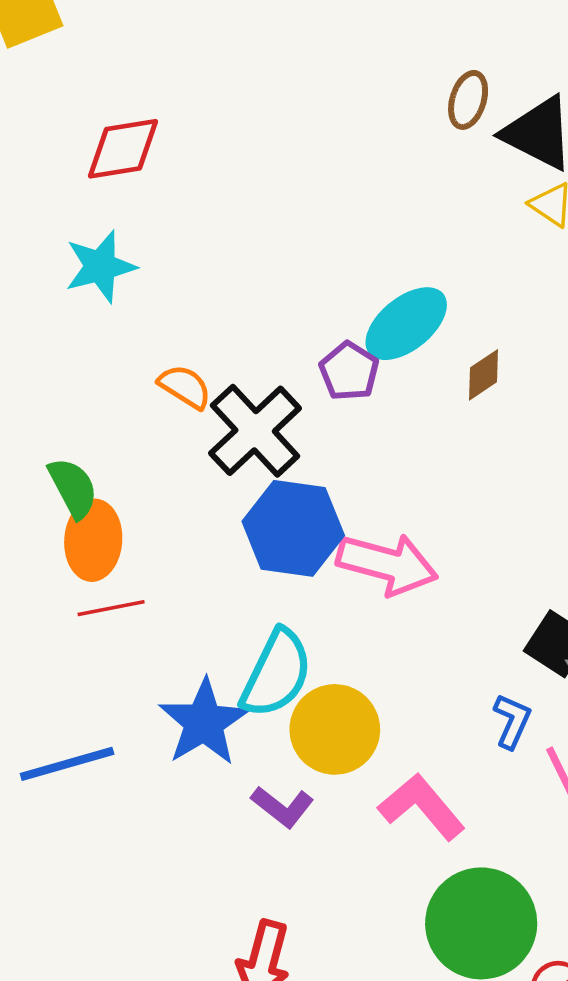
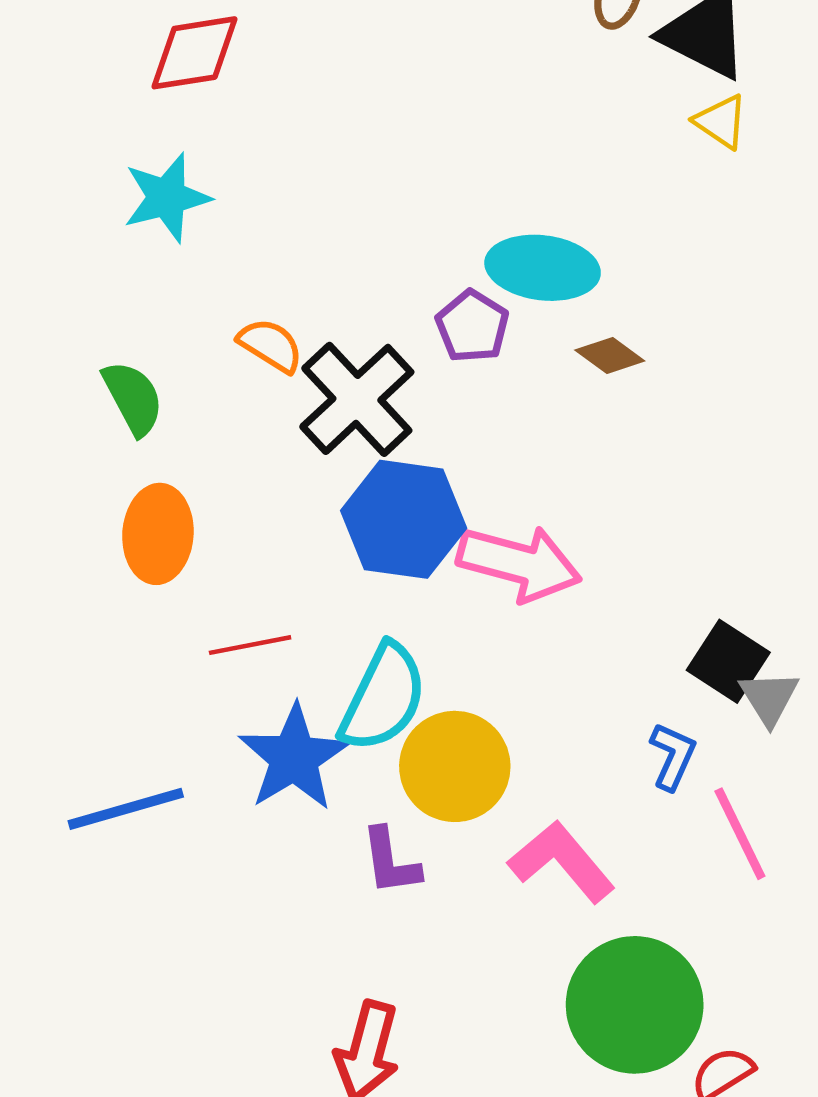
cyan ellipse: (406, 324) -> (543, 268), turned 46
brown diamond: (484, 375) -> (610, 356), moved, turned 70
green semicircle: (73, 488) -> (133, 398), moved
red line: (111, 608) -> (250, 645), moved
purple L-shape: (282, 807) -> (390, 862), turned 44

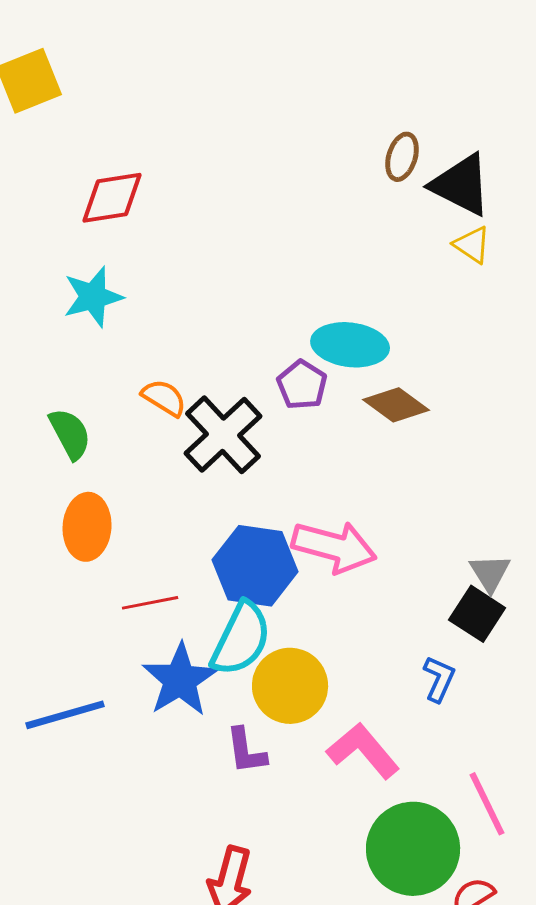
brown diamond: (610, 356) -> (396, 405), size x1.4
blue hexagon: (404, 519) -> (255, 566), moved
gray triangle: (769, 698) -> (490, 573), moved
pink line: (740, 834) -> (487, 804), moved

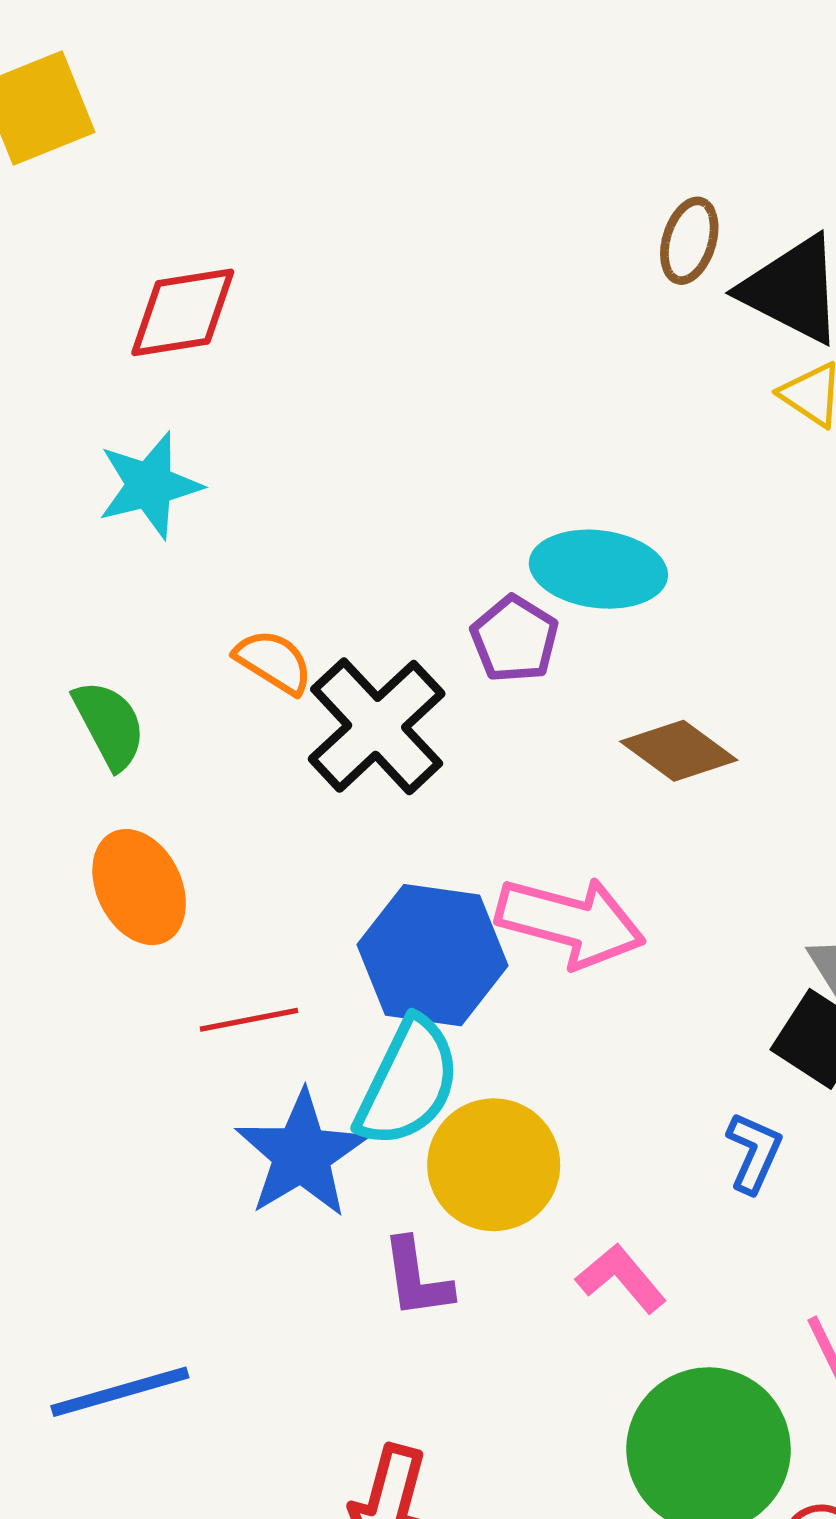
brown diamond: (396, 405) -> (679, 751), moved
orange ellipse: (87, 527) -> (139, 887), turned -30
blue line: (65, 715) -> (120, 1392), moved
pink L-shape: (363, 751) -> (621, 1278), size x0.7

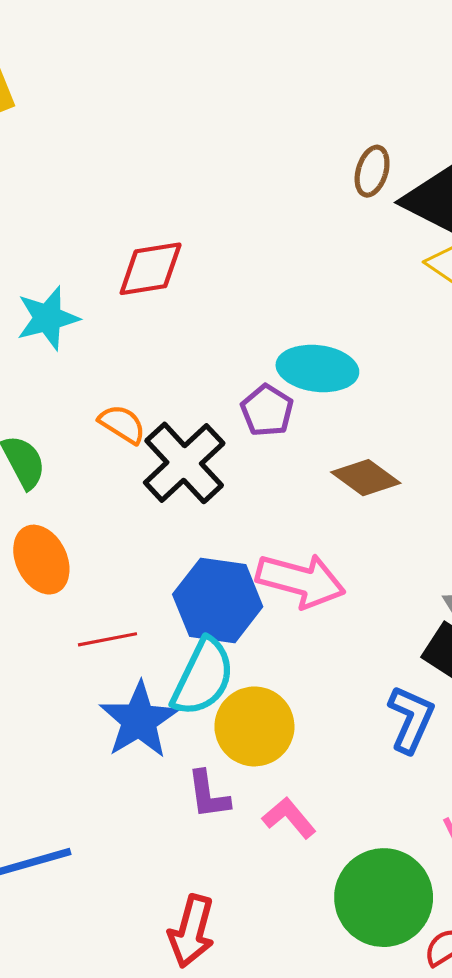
red diamond: (183, 312) -> (151, 269), moved
blue L-shape: (754, 1153) -> (411, 719), size x1.4
pink L-shape: (621, 1278) -> (289, 818), moved

